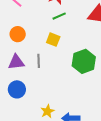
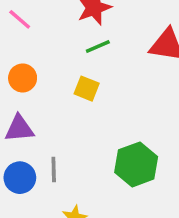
gray line: (39, 61) -> (54, 170), moved
green hexagon: (84, 61) -> (136, 164), moved

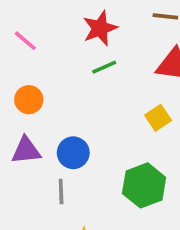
yellow square: (87, 89) -> (158, 118), moved, turned 35
blue circle: (20, 178) -> (73, 153), moved

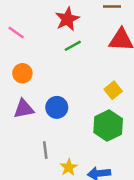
yellow square: (158, 118) -> (113, 90), moved
gray line: (61, 191) -> (45, 150), moved

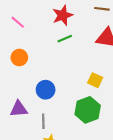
yellow square: (113, 90) -> (95, 80), turned -32
purple triangle: (24, 109) -> (19, 109), moved
gray line: (45, 150) -> (43, 121), moved

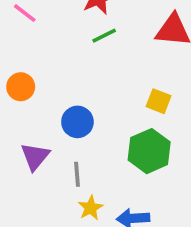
orange circle: (19, 58) -> (21, 87), moved
purple triangle: (19, 109) -> (35, 156), turned -42

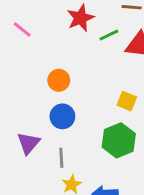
green line: (104, 36) -> (109, 35), moved
orange circle: (21, 87) -> (59, 80), moved

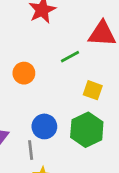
green line: (109, 35) -> (70, 57), moved
blue circle: (62, 116) -> (44, 126), moved

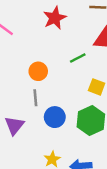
gray line: (31, 150) -> (35, 98), moved

